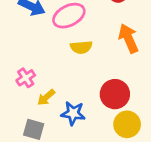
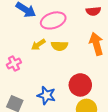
yellow arrow: (46, 97) -> (38, 45), moved

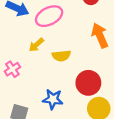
yellow semicircle: (59, 46) -> (61, 56), moved

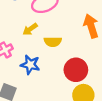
blue star: (53, 99) -> (30, 65), moved

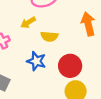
blue star: (30, 65) -> (36, 61), moved

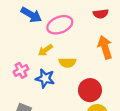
blue star: (36, 61) -> (45, 78), moved

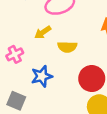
blue star: (45, 78) -> (42, 76), moved, turned -30

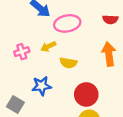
pink cross: (15, 54) -> (22, 52), moved

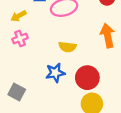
yellow arrow: (48, 46) -> (18, 16), moved
blue star: (42, 86) -> (55, 73), moved

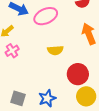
blue star: (55, 73) -> (47, 98), moved

